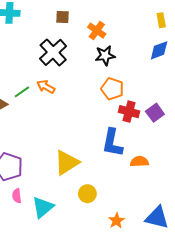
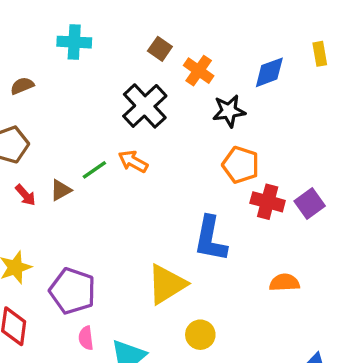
brown square: (62, 17) -> (160, 49), turned 32
orange cross: (97, 31) -> (199, 71), moved
blue diamond: (159, 50) -> (269, 72), moved
blue L-shape: (112, 143) -> (210, 239), moved

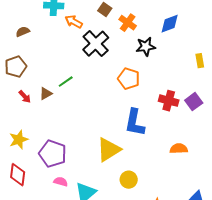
yellow rectangle: (320, 54) -> (200, 61), moved
orange arrow: (133, 161) -> (74, 22), moved
orange pentagon: (241, 165) -> (129, 79), moved
pink semicircle: (86, 338) -> (61, 182), turned 112

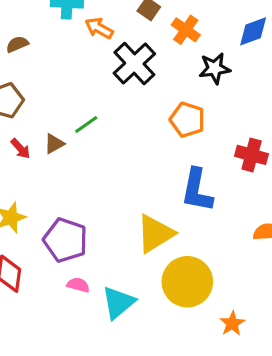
yellow circle: (129, 180) -> (187, 282), size x1.8

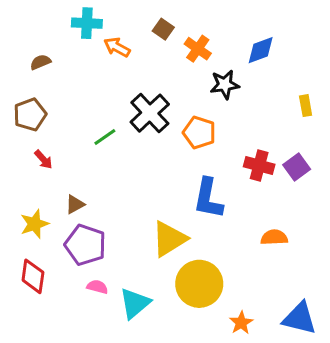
black cross: (134, 63) -> (150, 113), moved
brown triangle: (54, 144) -> (75, 204), moved

